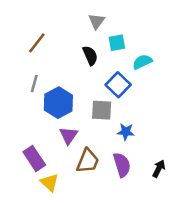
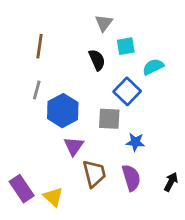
brown line: (37, 43) -> (39, 46), turned -30
purple rectangle: (34, 158) -> (22, 189), moved
brown trapezoid: (88, 161) -> (94, 174), turned -36

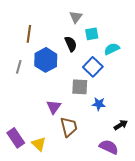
gray line: (37, 90) -> (19, 67), moved
blue hexagon: (63, 111) -> (46, 60), moved
purple semicircle: (131, 178) -> (109, 147), moved, turned -48
black arrow: (171, 182) -> (121, 125), moved, turned 32

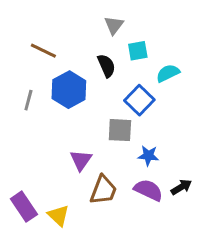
brown line: (29, 34) -> (43, 51), turned -72
brown trapezoid: (69, 127) -> (103, 190), turned 35
purple semicircle: (109, 147) -> (148, 190), moved

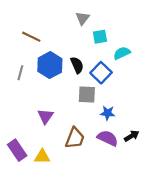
black semicircle: (106, 66) -> (77, 65), moved
purple triangle: (81, 160) -> (45, 116), moved
yellow triangle: (58, 216) -> (42, 157), turned -42

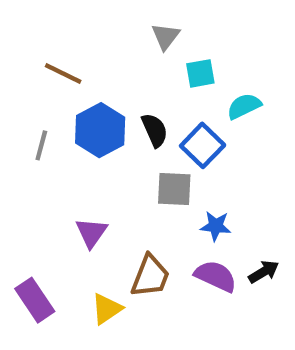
yellow triangle: (42, 157) -> (107, 309), moved, turned -35

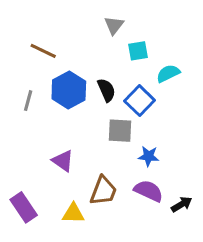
purple triangle: (91, 233) -> (63, 161), turned -30
black arrow: (264, 272) -> (182, 204), moved
yellow triangle: (107, 309) -> (73, 213), turned 35

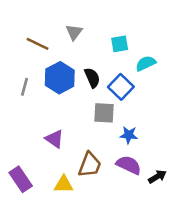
gray triangle: (114, 25) -> (74, 32), moved

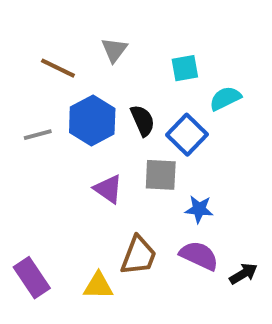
gray line: (25, 87) -> (38, 135), turned 60
purple triangle: (55, 139) -> (108, 189), moved

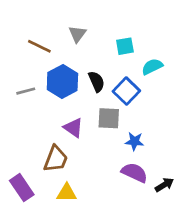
brown trapezoid: (139, 256) -> (56, 159), moved

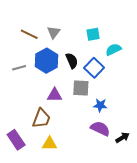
gray triangle: (77, 34) -> (54, 32), moved
purple triangle: (73, 128) -> (55, 95), turned -35

